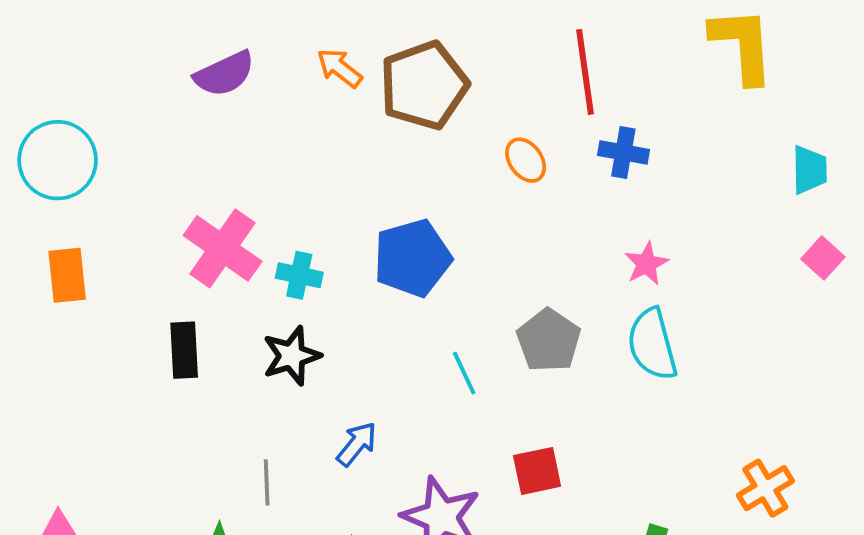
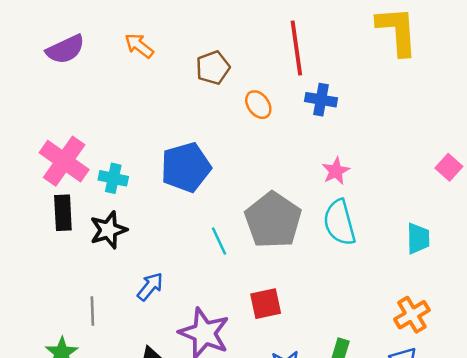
brown pentagon: (424, 85) -> (213, 68), moved, size x0.6
cyan trapezoid: (809, 170) -> (418, 239), moved
gray pentagon: (549, 340) -> (273, 220), size x1.4
black rectangle: (184, 350) -> (63, 213), moved

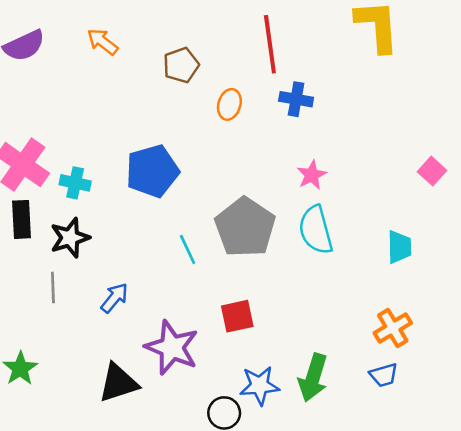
orange ellipse: (258, 105) -> (229, 104), turned 52
gray line: (92, 311) -> (53, 287), moved

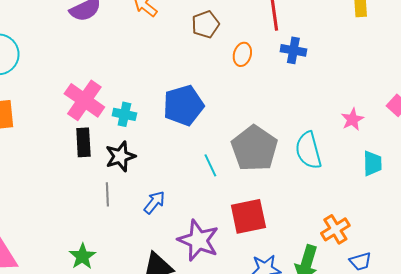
pink star: (312, 175) -> (352, 119), moved
red square: (237, 316) -> (248, 216), size x1.4
orange cross: (393, 328) -> (335, 229), moved

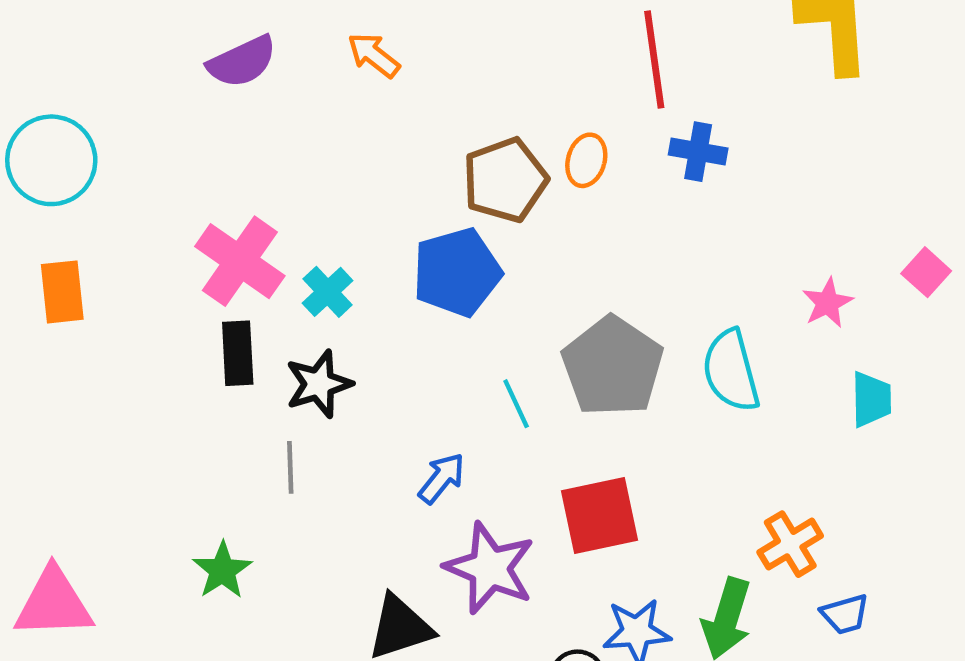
brown pentagon: (205, 24) -> (505, 180), moved, size x1.4
cyan cross: (124, 114) -> (328, 292), turned 35
blue arrow: (154, 202) -> (442, 478), moved
green star: (82, 256) -> (222, 570), moved

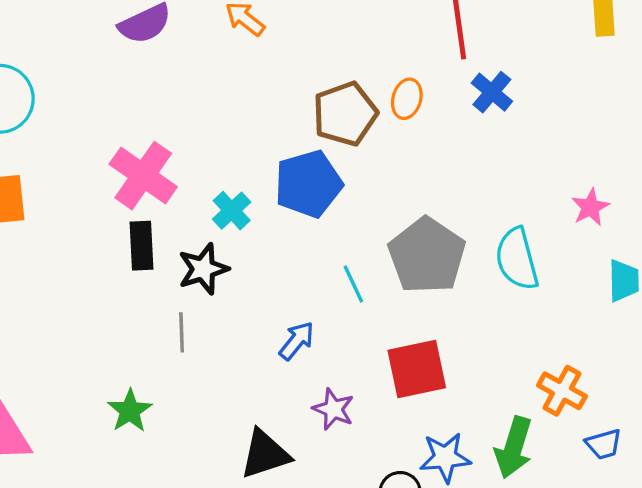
blue cross: (698, 152) -> (492, 92), turned 30
cyan cross: (328, 292) -> (232, 211), moved
orange cross: (790, 544) -> (562, 391), turned -30
purple star: (490, 568) -> (333, 409), size x0.6

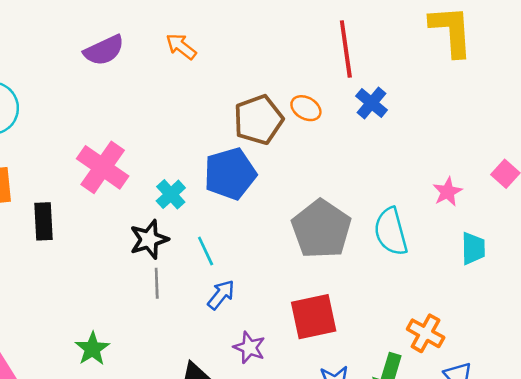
orange ellipse: (407, 99) -> (306, 108), turned -76
black rectangle: (142, 246) -> (43, 221), moved
cyan line: (353, 284) -> (206, 251), moved
gray line: (182, 332) -> (157, 283), moved

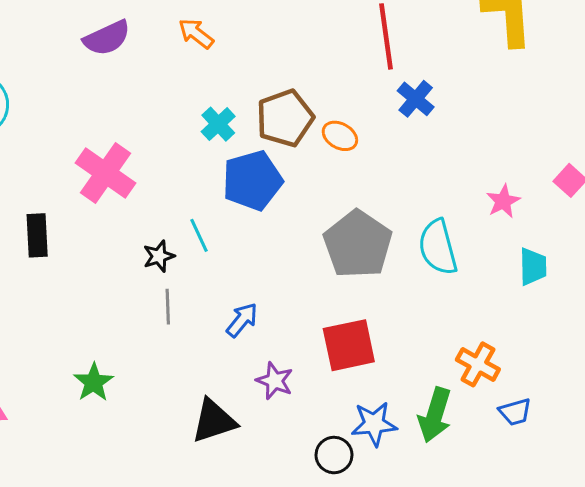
orange ellipse: (306, 108) -> (340, 136), moved
cyan cross: (171, 194) -> (218, 124), moved
black star: (149, 239) -> (159, 256), size x0.7
cyan line: (206, 251) -> (199, 235), moved

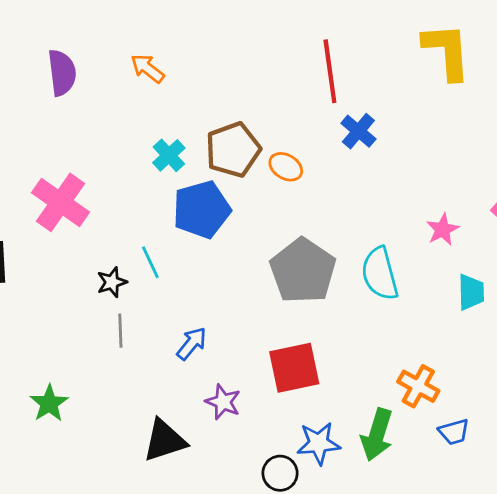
purple semicircle: (107, 38) -> (62, 73), turned -72

